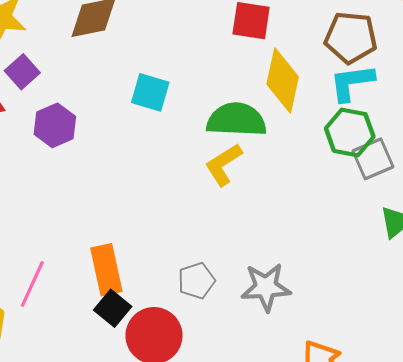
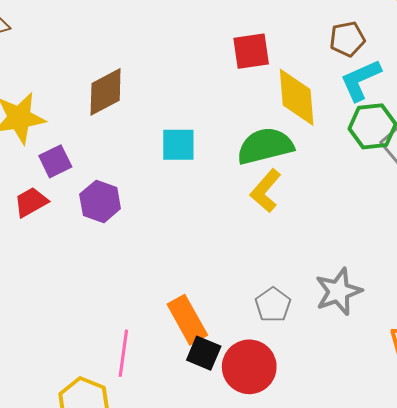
brown pentagon: (351, 38) -> (347, 39), size x0.7
purple square: (22, 72) -> (55, 161), turned 32

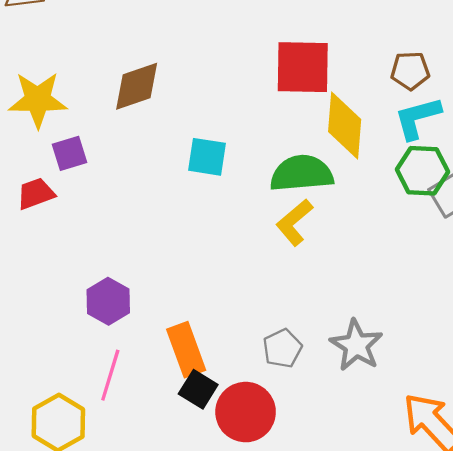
red square: (251, 51) -> (303, 67), size x1.4
purple hexagon: (100, 201) -> (108, 301), moved
gray star: (338, 291) -> (356, 345), turned -30

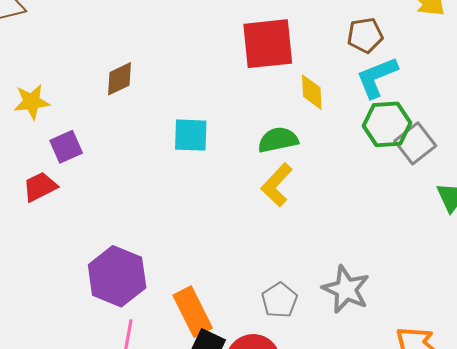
brown diamond: (137, 86) -> (120, 79), size x0.7
yellow star: (38, 100) -> (32, 102), size x0.7
yellow diamond: (345, 126) -> (312, 92), size x0.6
green semicircle: (302, 173) -> (278, 140), size x0.7
purple hexagon: (108, 301) -> (117, 276), size x1.4

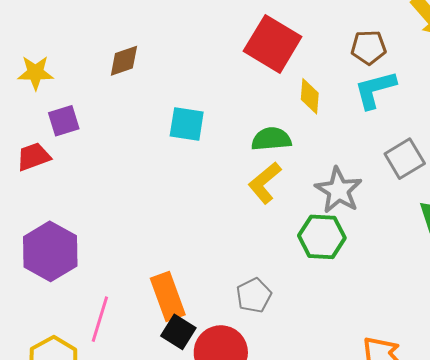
red square: (268, 44) -> (273, 44), turned 30
green hexagon: (387, 124) -> (322, 237), moved
purple hexagon: (117, 276) -> (50, 251), moved
gray star: (346, 289) -> (339, 190), moved

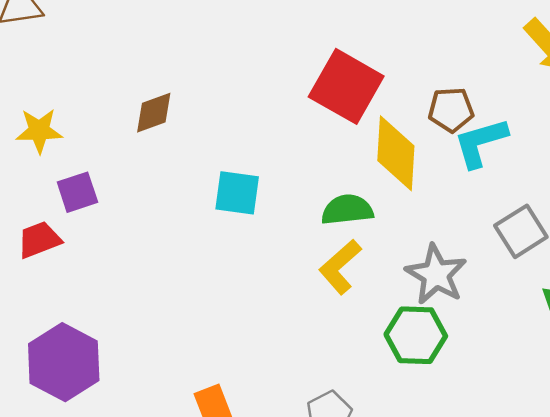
brown pentagon: (369, 47) -> (451, 110), moved
yellow diamond: (310, 96) -> (396, 153), size x1.6

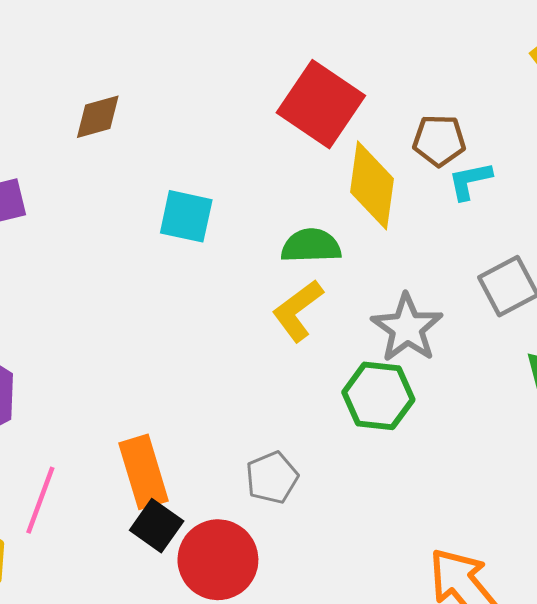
cyan L-shape: (480, 143) -> (470, 181), size x0.7

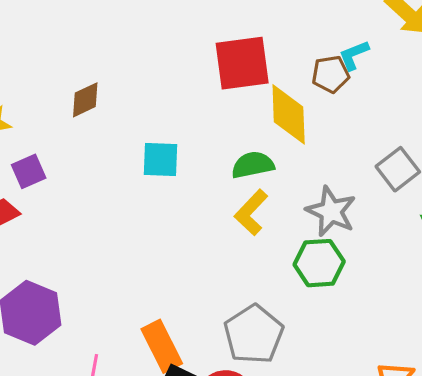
red square: (321, 104) -> (242, 63), turned -32
cyan L-shape: (470, 181) -> (354, 55), moved
gray pentagon: (272, 478) -> (254, 334), size x1.6

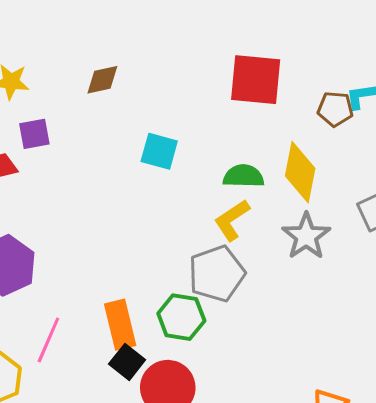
yellow diamond: (289, 114) -> (300, 172), moved
green hexagon: (319, 263) -> (181, 317), moved
gray pentagon: (254, 334) -> (217, 274), moved

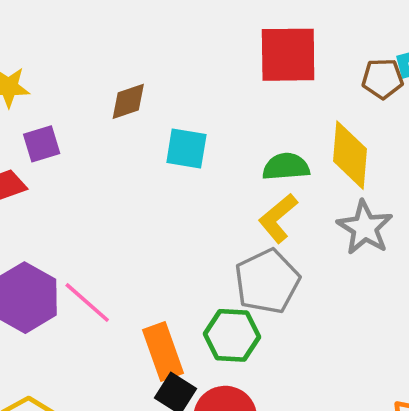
brown diamond: (102, 80) -> (128, 101), moved
pink line: (48, 340) -> (87, 302), moved, turned -66

